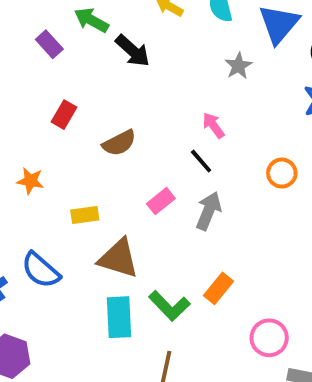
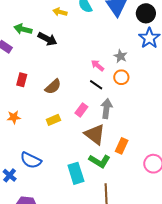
gray star: (238, 66) -> (120, 56), moved
orange circle: (282, 173) -> (121, 77), moved
yellow rectangle: (85, 215) -> (53, 120), moved
brown triangle: (119, 258) -> (95, 134), moved, turned 35

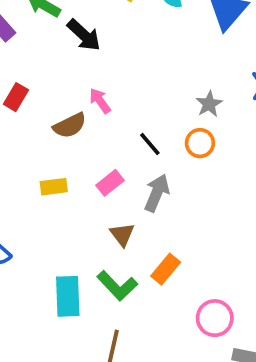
pink arrow: (98, 65) -> (100, 101), moved
brown triangle: (95, 134) -> (122, 234), size x0.6

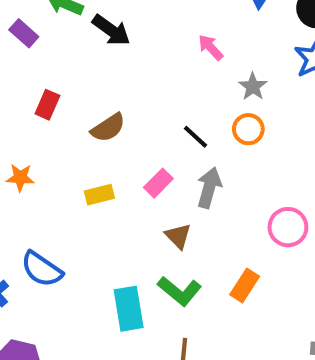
pink arrow: (100, 101) -> (211, 47), moved
orange rectangle: (166, 269) -> (245, 286), moved
pink circle: (215, 318) -> (288, 227), moved

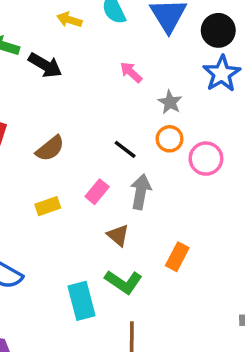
pink circle: (288, 227) -> (206, 159), moved
orange rectangle: (245, 286) -> (177, 257), moved

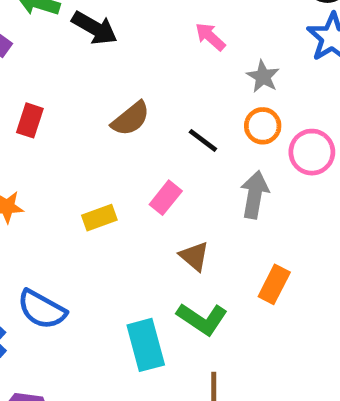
brown semicircle: (50, 148) -> (131, 119), moved
gray arrow: (141, 192) -> (255, 195), moved

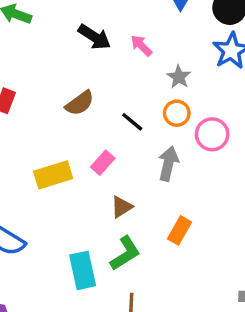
black arrow: (95, 28) -> (94, 37), moved
yellow rectangle: (99, 218) -> (53, 175), size x1.5
brown triangle: (194, 256) -> (122, 207), turned 45
green L-shape: (202, 319) -> (125, 253), turned -69

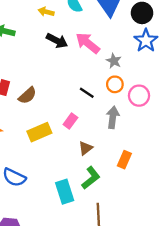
pink arrow: (141, 46) -> (88, 43), size x1.6
brown semicircle: (80, 103) -> (27, 95), moved

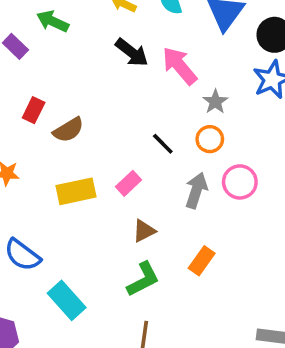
pink circle: (139, 96) -> (240, 182), moved
cyan rectangle: (65, 192) -> (67, 300), moved, turned -35

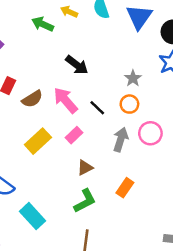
green arrow: (53, 21) -> (43, 24), moved
black arrow: (132, 52) -> (77, 65), moved
pink arrow: (180, 66) -> (65, 100), moved
yellow rectangle: (76, 191) -> (38, 141), turned -30

